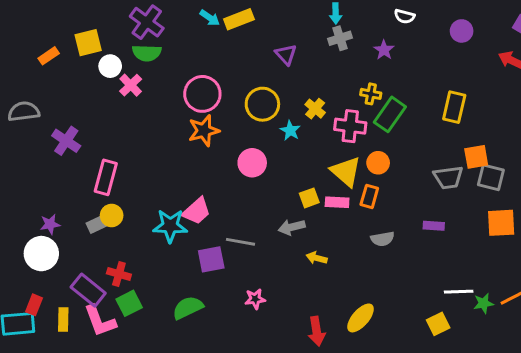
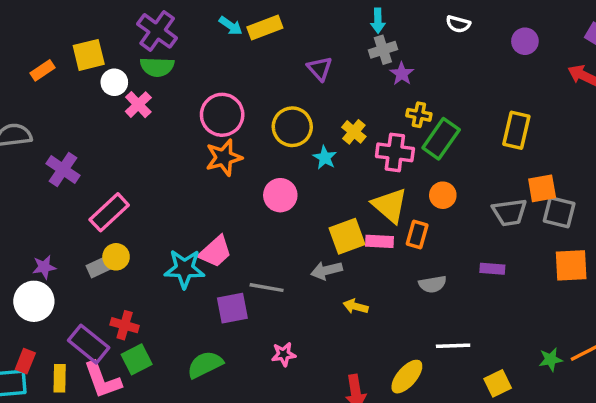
purple star: (384, 50) -> (402, 74), moved
orange circle: (378, 163) -> (443, 195), moved
pink rectangle: (106, 177) -> (109, 212), turned 32
yellow square: (309, 198) -> (347, 236), size x1.5
white line: (459, 292) -> (453, 346), moved

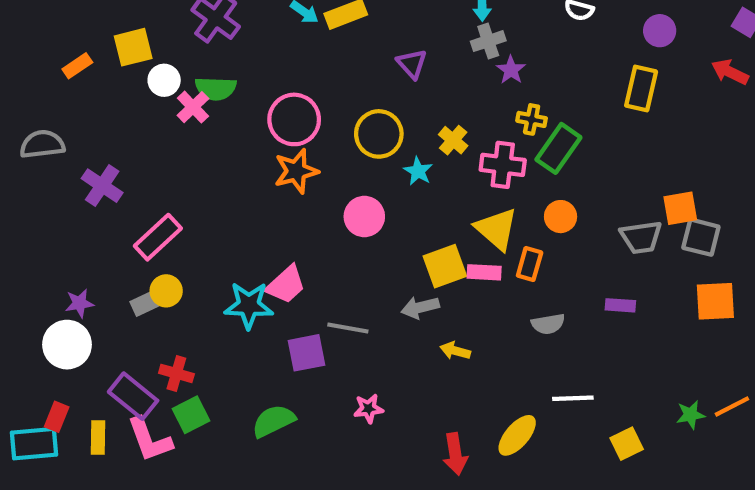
green semicircle: (157, 67) -> (216, 89), moved
yellow rectangle: (516, 130) -> (641, 89), moved

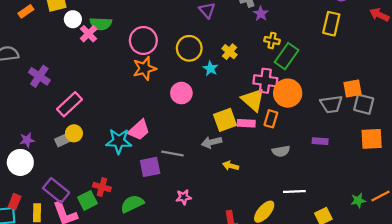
pink cross: (503, 165) -> (265, 81), moved
orange circle: (561, 217) -> (288, 93), size x1.6
red cross: (176, 373) -> (102, 187), moved

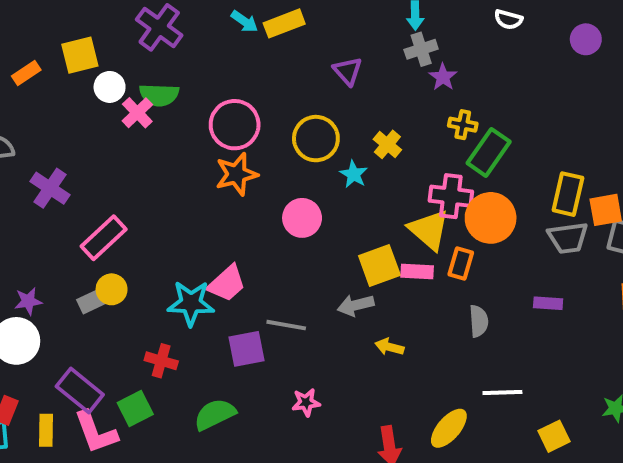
yellow rectangle: (331, 24) -> (568, 194), moved
gray semicircle: (281, 151) -> (479, 321), turned -84
red cross: (102, 187) -> (161, 361), moved

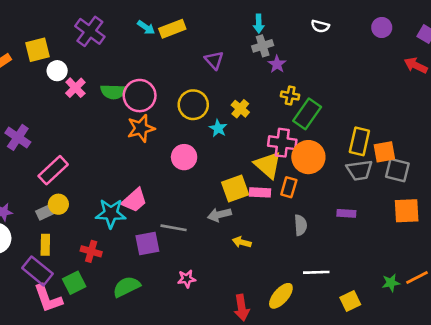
purple circle: (586, 39) -> (382, 27), moved
green semicircle: (159, 95) -> (113, 92), moved
yellow rectangle: (46, 430) -> (45, 245), moved

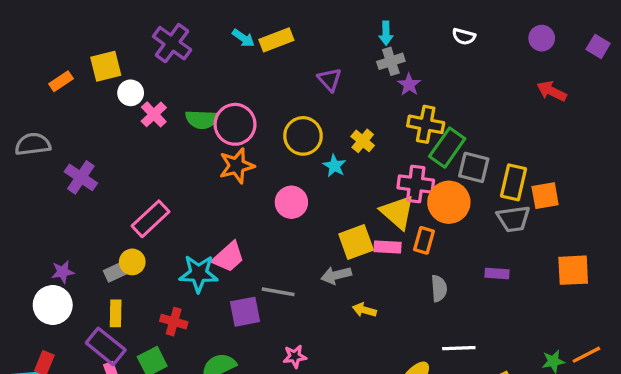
red arrow: (416, 65) -> (552, 91), moved
yellow cross: (290, 96) -> (426, 124), size x1.5
pink rectangle: (53, 170) -> (150, 219), moved
gray square: (397, 170) -> (474, 167), moved

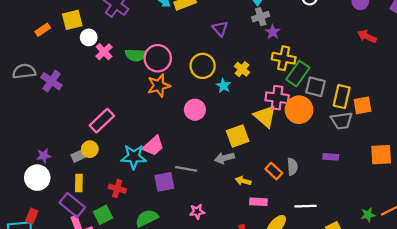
purple cross: (81, 177) -> (51, 81), moved
orange rectangle: (424, 240) -> (274, 171), moved, turned -63
pink rectangle: (388, 247) -> (258, 202), moved

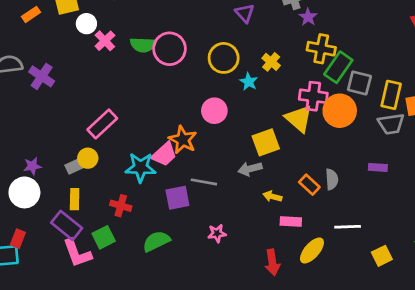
orange star: (159, 86) -> (183, 140), moved, turned -30

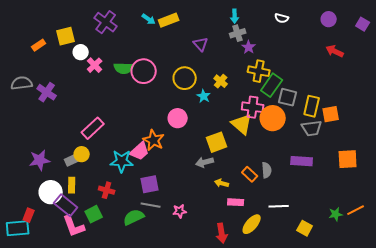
purple star: (32, 166) -> (40, 160), size x1.5
purple rectangle: (378, 167) -> (302, 161), size x1.5
gray line: (204, 182) -> (151, 205), moved
white circle: (24, 192) -> (51, 192), moved
yellow square: (382, 256) -> (305, 228), turned -35

